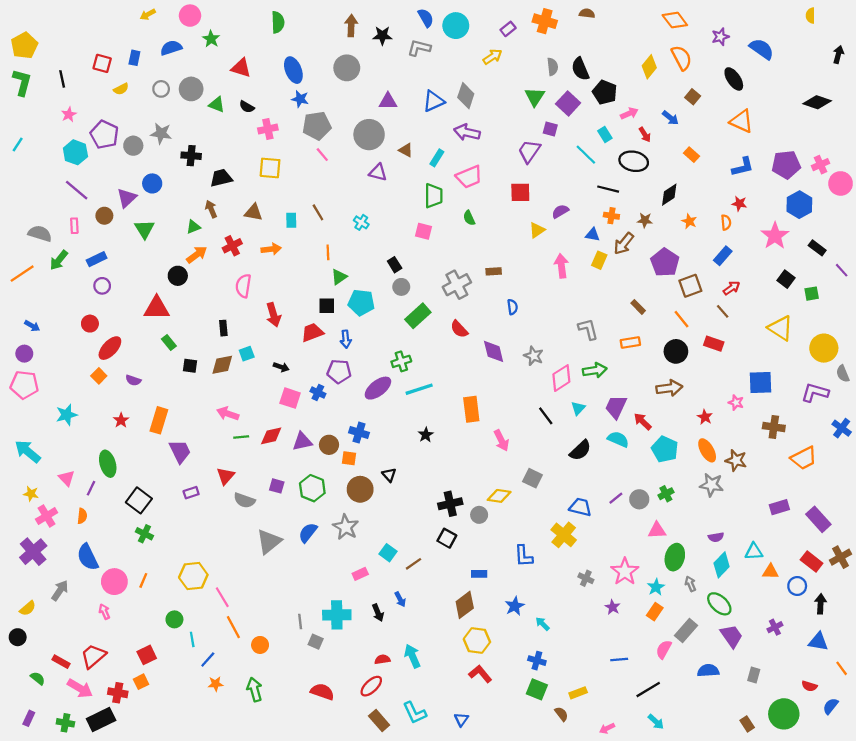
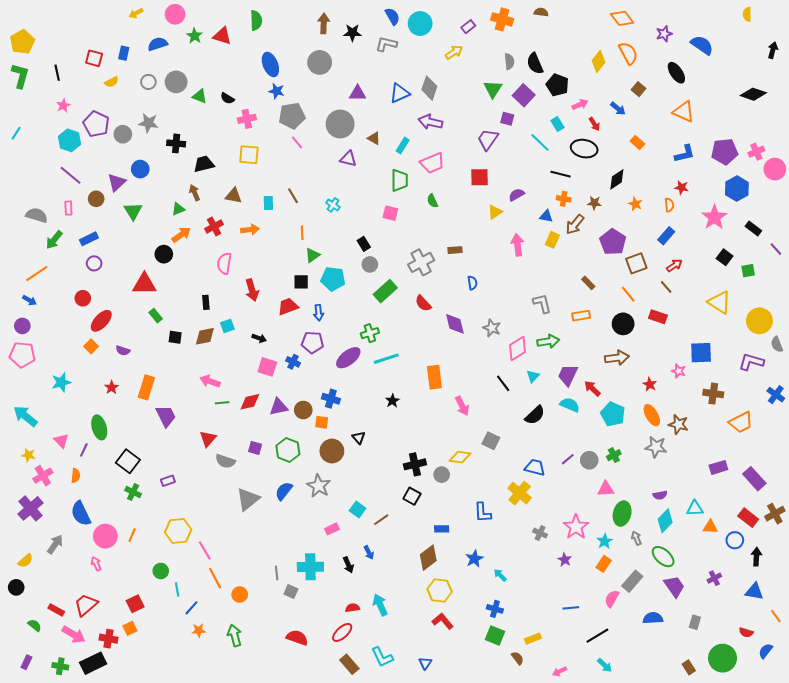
red triangle: (241, 68) -> (222, 36), moved
orange line: (22, 274) -> (37, 274), moved
purple rectangle: (191, 493) -> (168, 481), moved

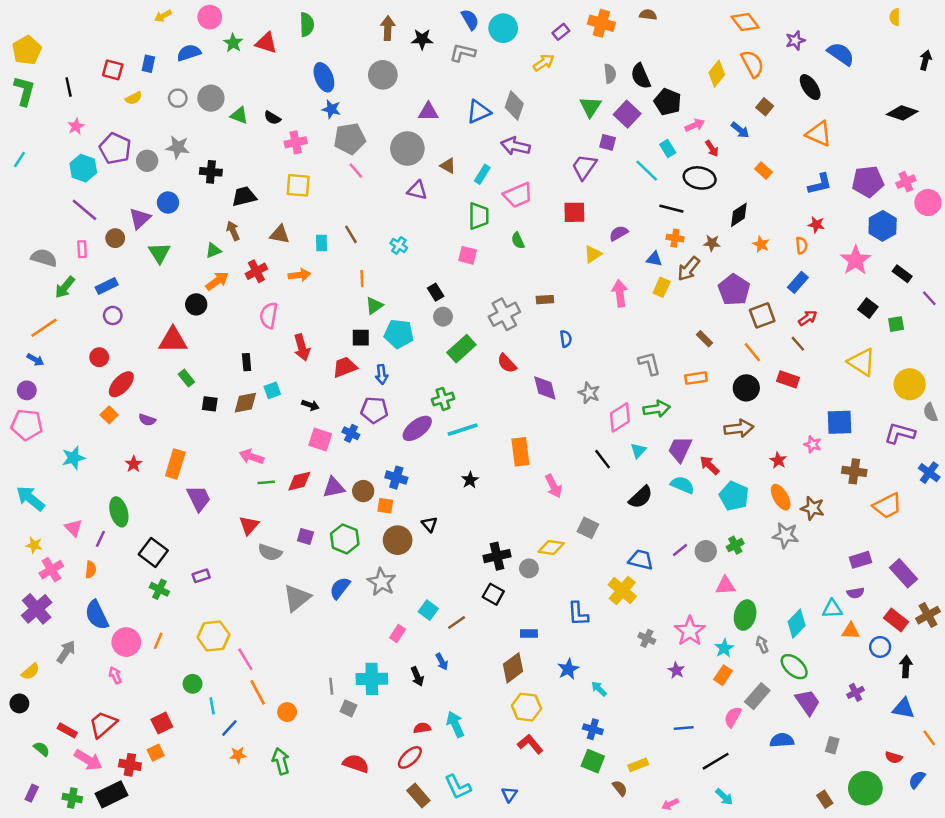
purple semicircle: (660, 495) -> (856, 593), moved
pink rectangle: (332, 529) -> (398, 633), turned -32

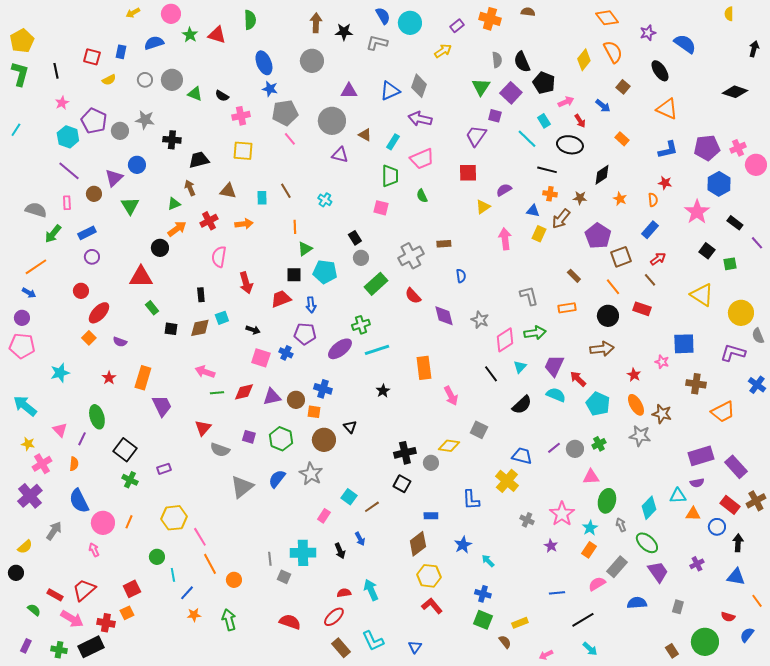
purple rectangle: (860, 560) -> (701, 456), size x1.4
pink semicircle: (733, 717) -> (597, 584), turned 30

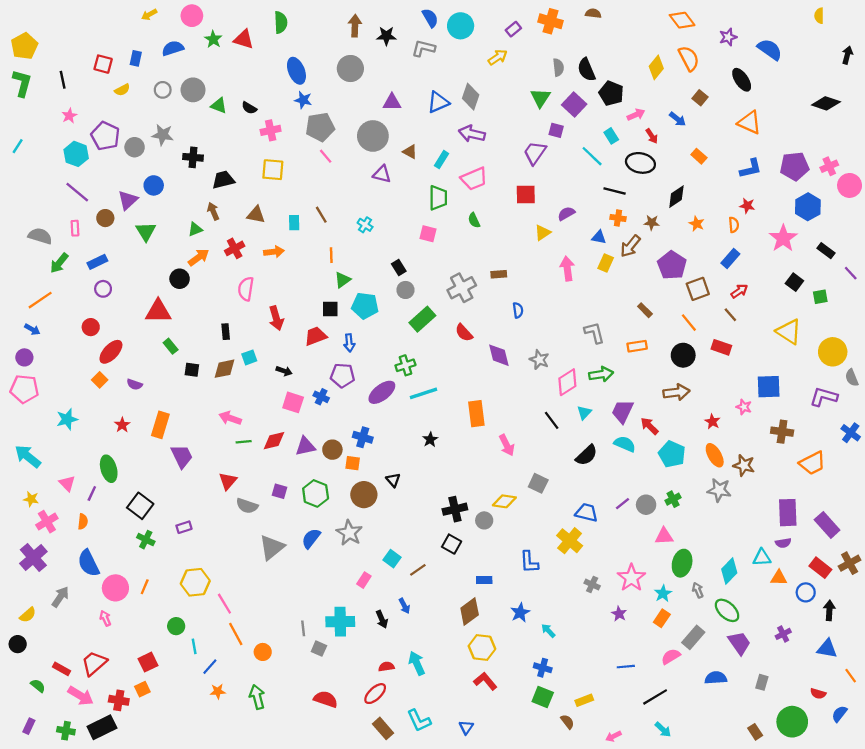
purple rectangle: (701, 456) -> (788, 513), turned -75

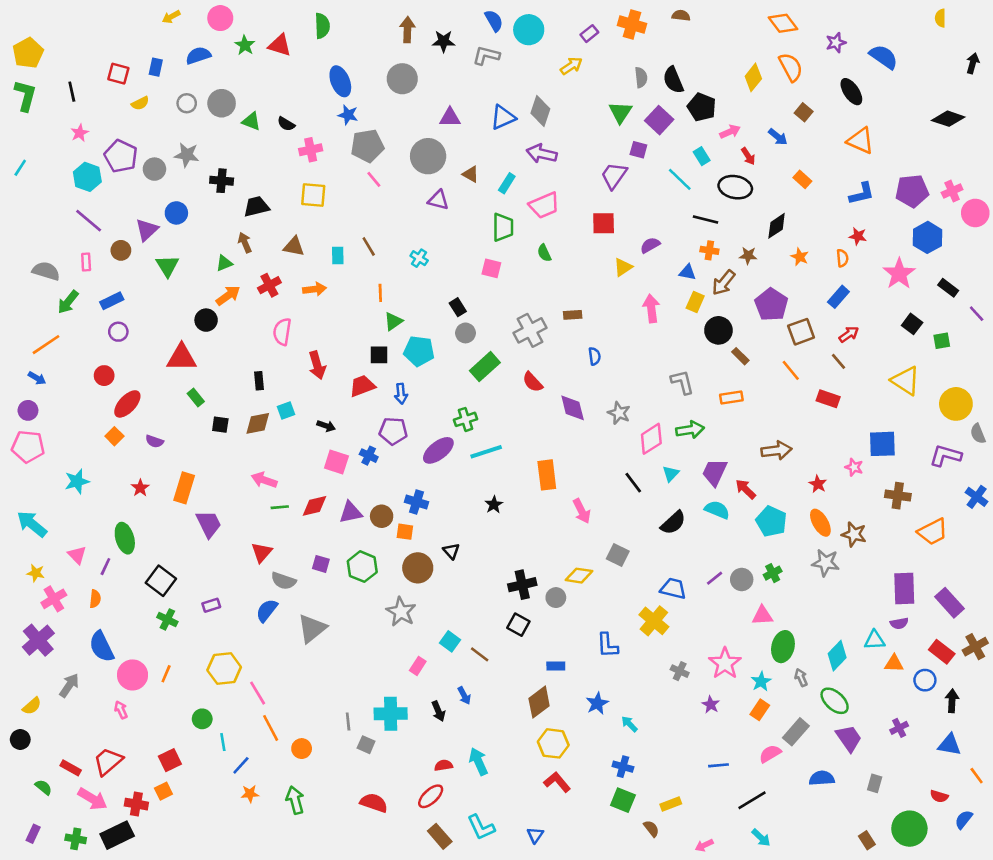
black circle: (683, 355) -> (718, 330), moved
blue semicircle: (311, 538) -> (267, 610), moved
brown line: (418, 570) -> (480, 654), turned 72

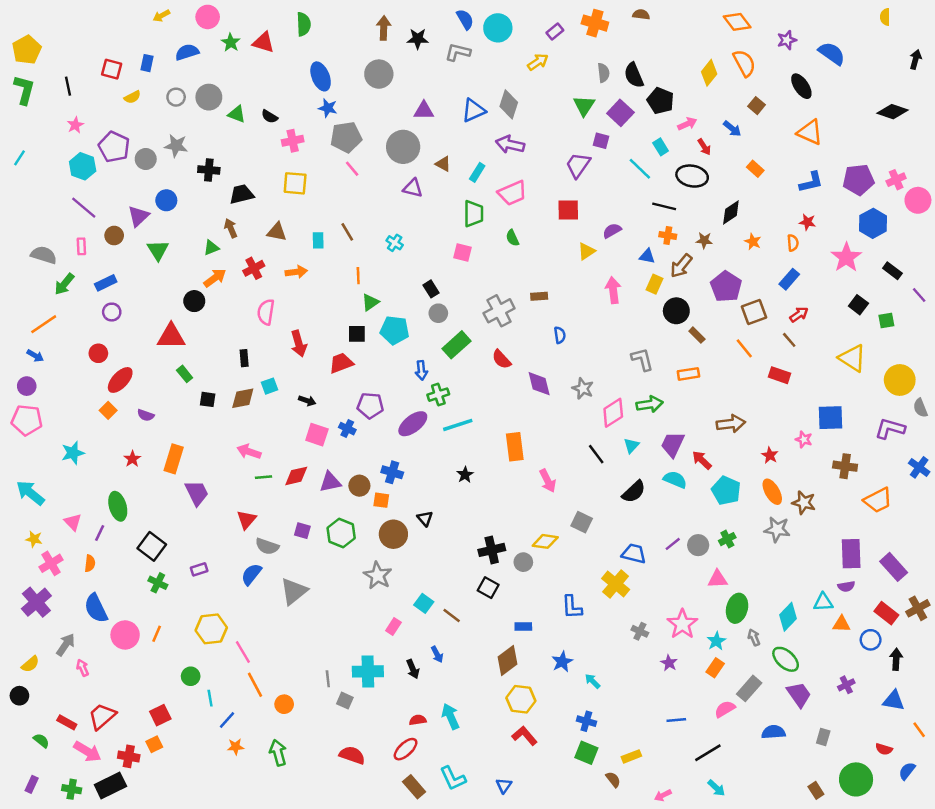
blue arrow: (401, 394) -> (421, 370), moved
pink arrow: (121, 710) -> (83, 668), moved

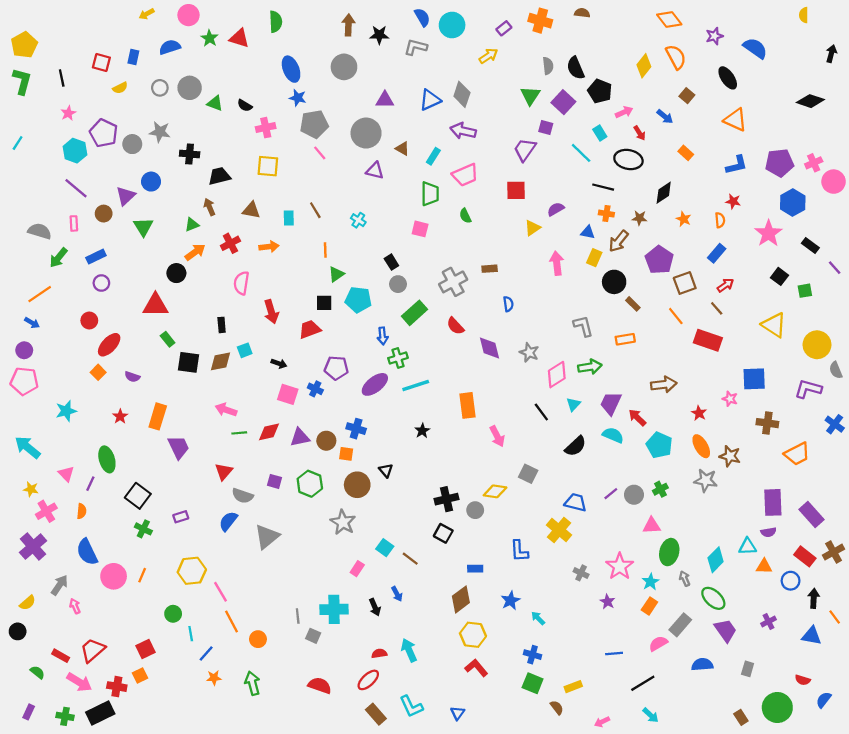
red rectangle: (780, 375) -> (708, 340), size x1.4
black square: (208, 399) -> (189, 362), size x1.5
orange line: (919, 730) -> (835, 617), moved

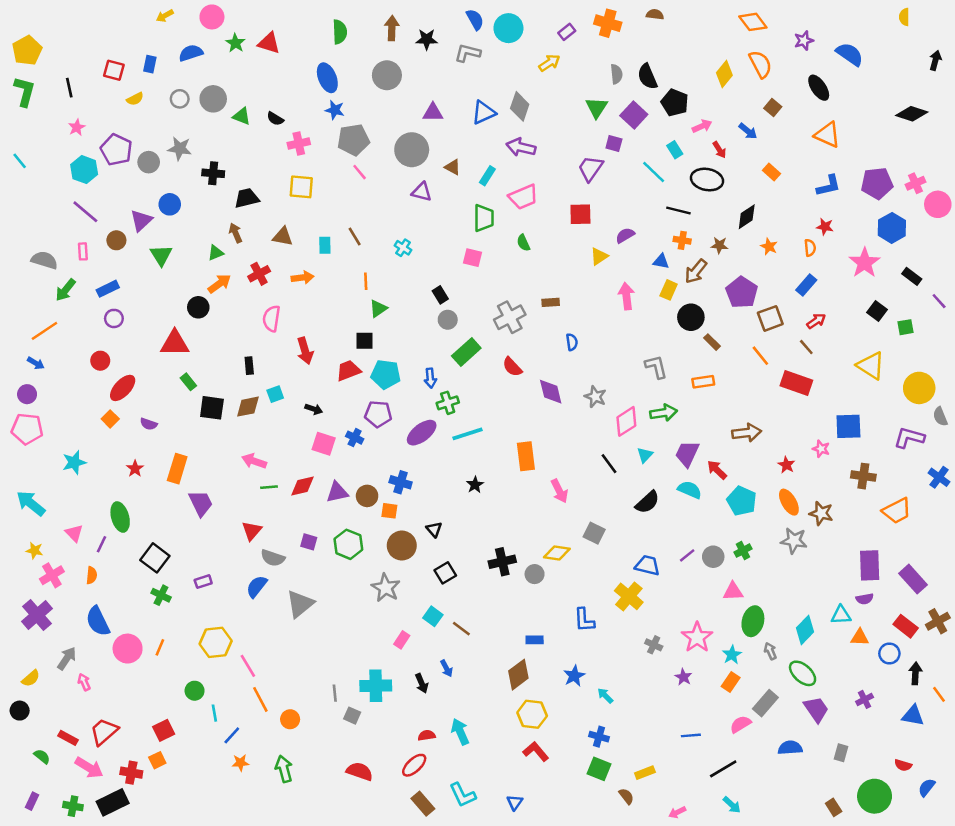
green semicircle: (276, 22) -> (340, 32), moved
cyan line: (18, 143) -> (20, 161), turned -72
cyan pentagon: (358, 300) -> (386, 374), moved
black square: (443, 533) -> (445, 573), moved, turned 30

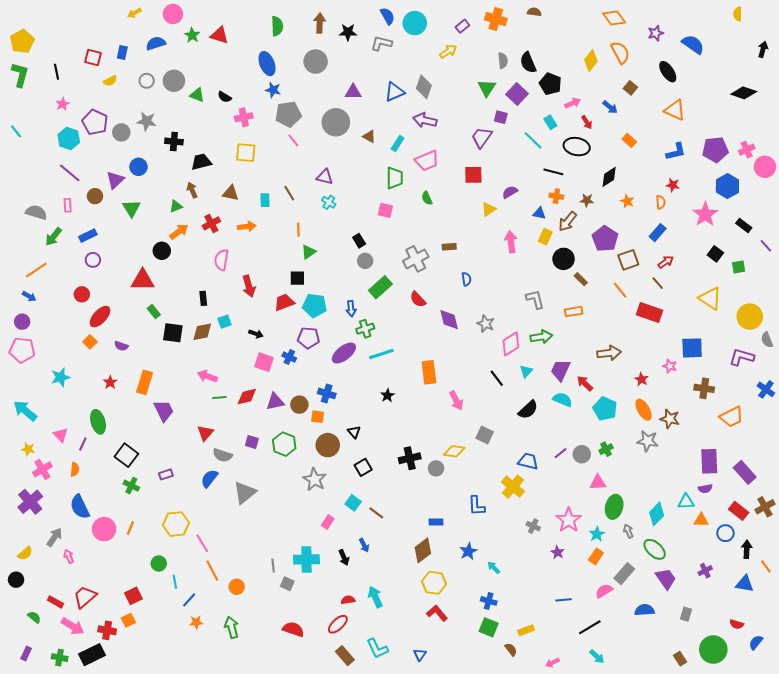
purple triangle: (422, 192) -> (325, 177), moved

